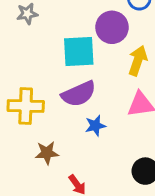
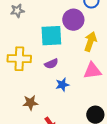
purple semicircle: (79, 94) -> (51, 64), size x0.6
yellow cross: (26, 106) -> (19, 59), moved

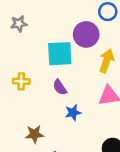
yellow cross: (19, 59) -> (21, 81), size x0.6
purple semicircle: (51, 64) -> (60, 87), turned 80

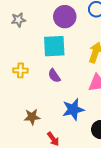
purple circle: (86, 34) -> (65, 17), moved
blue star: (73, 113) -> (73, 109), moved, size x1.5

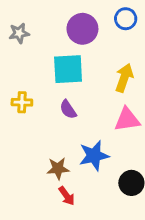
brown star: (32, 117) -> (58, 169), moved

